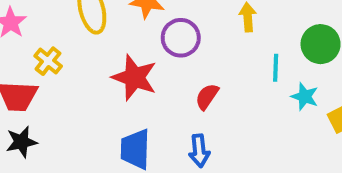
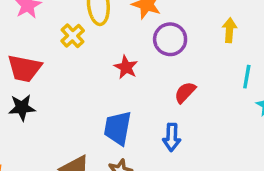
yellow cross: (48, 61) -> (73, 36), moved
red star: (134, 77) -> (126, 67), size x0.6

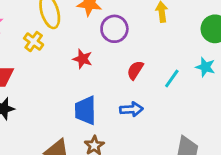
cyan line: (247, 77) -> (172, 79), moved, turned 36
blue arrow: (172, 137) -> (131, 109), turned -85

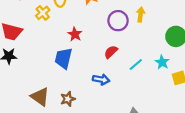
purple circle: (114, 29) -> (118, 21), moved
blue trapezoid: (85, 110) -> (63, 58), moved

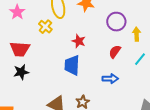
yellow arrow: (141, 15) -> (137, 34), moved

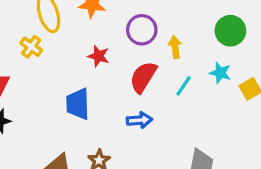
red star: (79, 41) -> (98, 56), moved
red semicircle: (115, 52) -> (143, 77), size x1.5

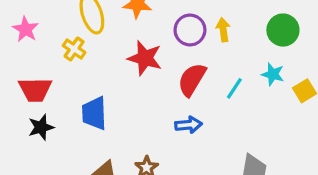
yellow arrow: (175, 47) -> (223, 30), moved
red star: (98, 56) -> (145, 58), size x1.5
blue trapezoid: (78, 104) -> (94, 113), moved

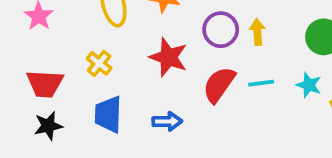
yellow cross: (74, 49) -> (99, 63), moved
cyan line: (234, 88) -> (261, 83), moved, turned 45
blue arrow: (188, 125) -> (167, 121), moved

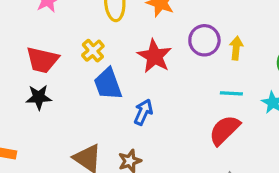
red semicircle: (219, 85) -> (224, 130), moved
blue trapezoid: (108, 114) -> (108, 84), moved, turned -32
blue arrow: (167, 121) -> (143, 112), turned -75

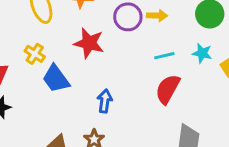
yellow arrow: (236, 48) -> (157, 16), turned 102
blue arrow: (143, 112) -> (105, 101), moved

